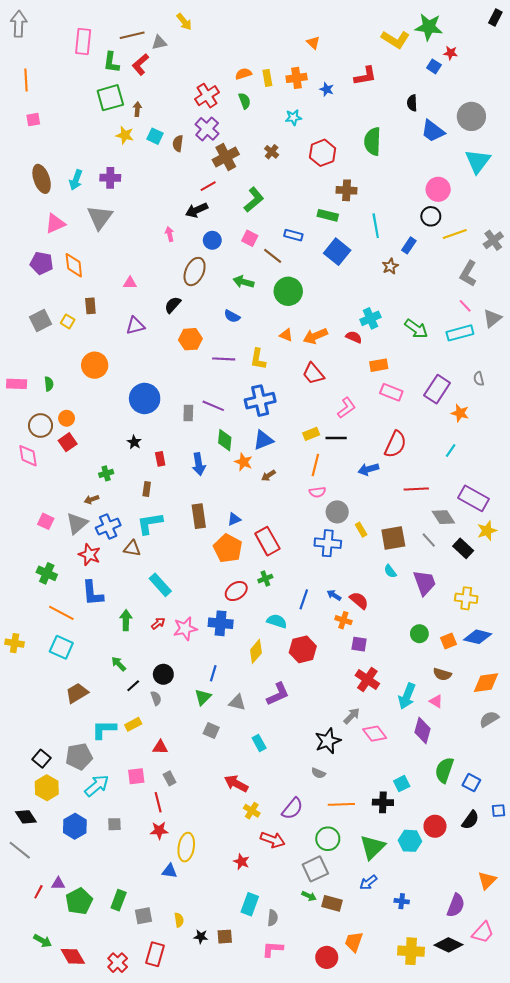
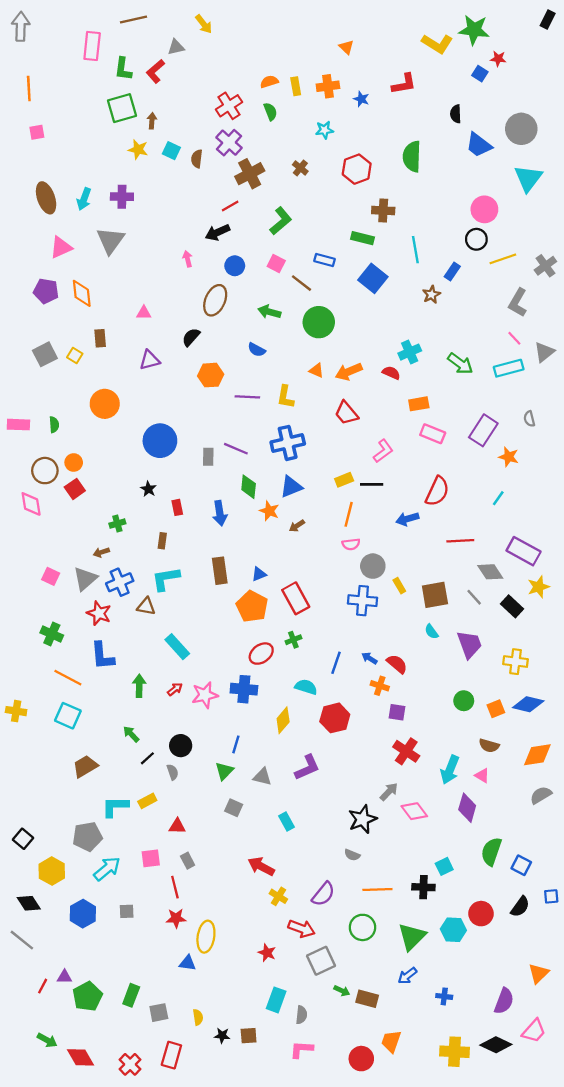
brown line: (132, 35) -> (133, 20), moved
black square: (42, 759) -> (23, 839), moved
gray square: (315, 869) -> (321, 961), moved

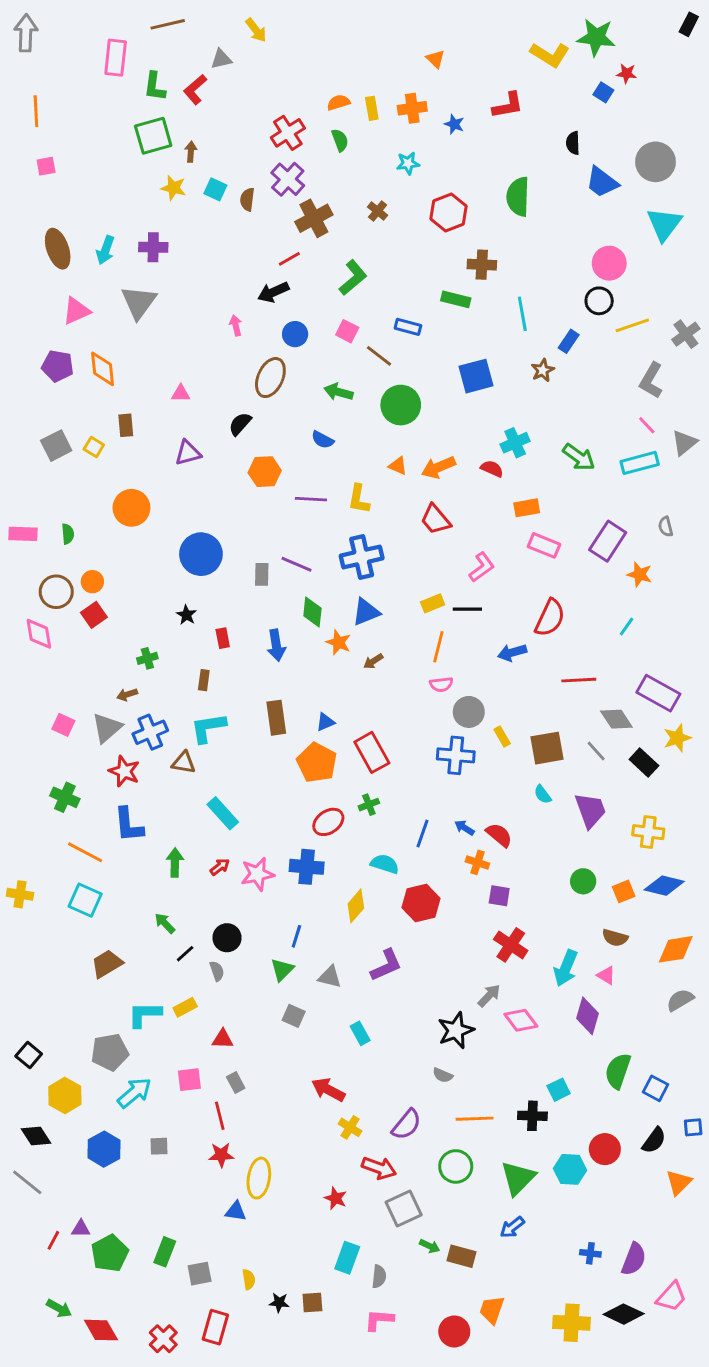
blue square: (373, 278) -> (476, 376), moved, turned 36
orange triangle: (539, 973) -> (679, 1182), moved
blue cross: (444, 996) -> (590, 1253), moved

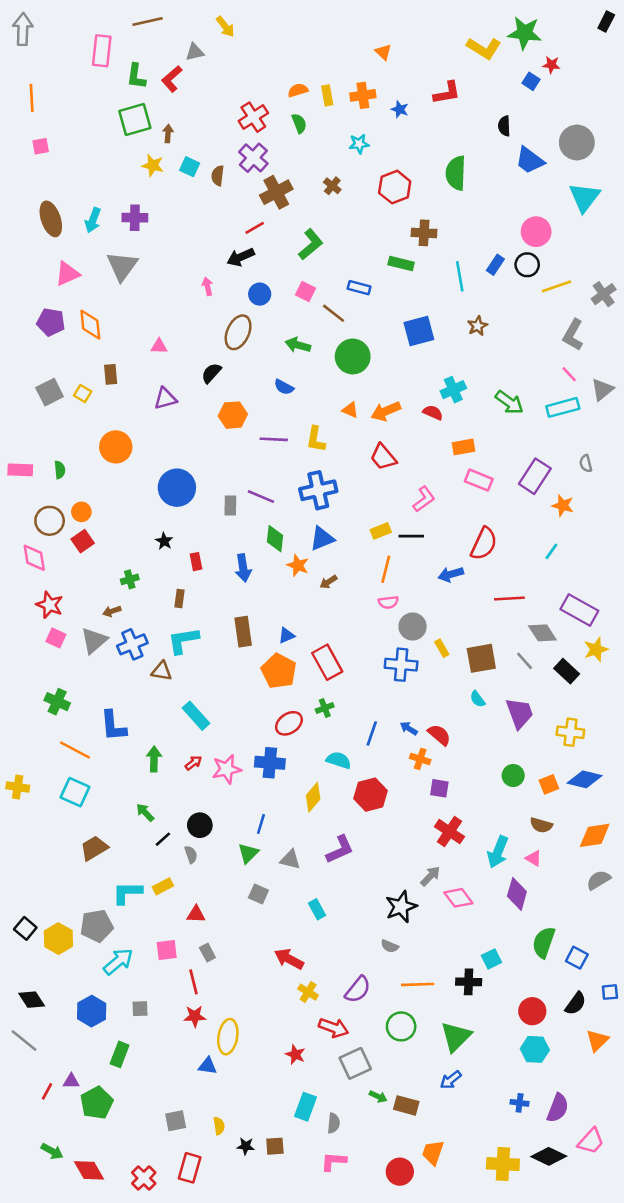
blue rectangle: (569, 341) -> (495, 265), moved
red star: (124, 771) -> (50, 605), moved
yellow hexagon: (65, 1096) -> (58, 939), moved
cyan hexagon: (570, 1169) -> (535, 1049), moved
green rectangle: (165, 1252) -> (120, 1054), moved

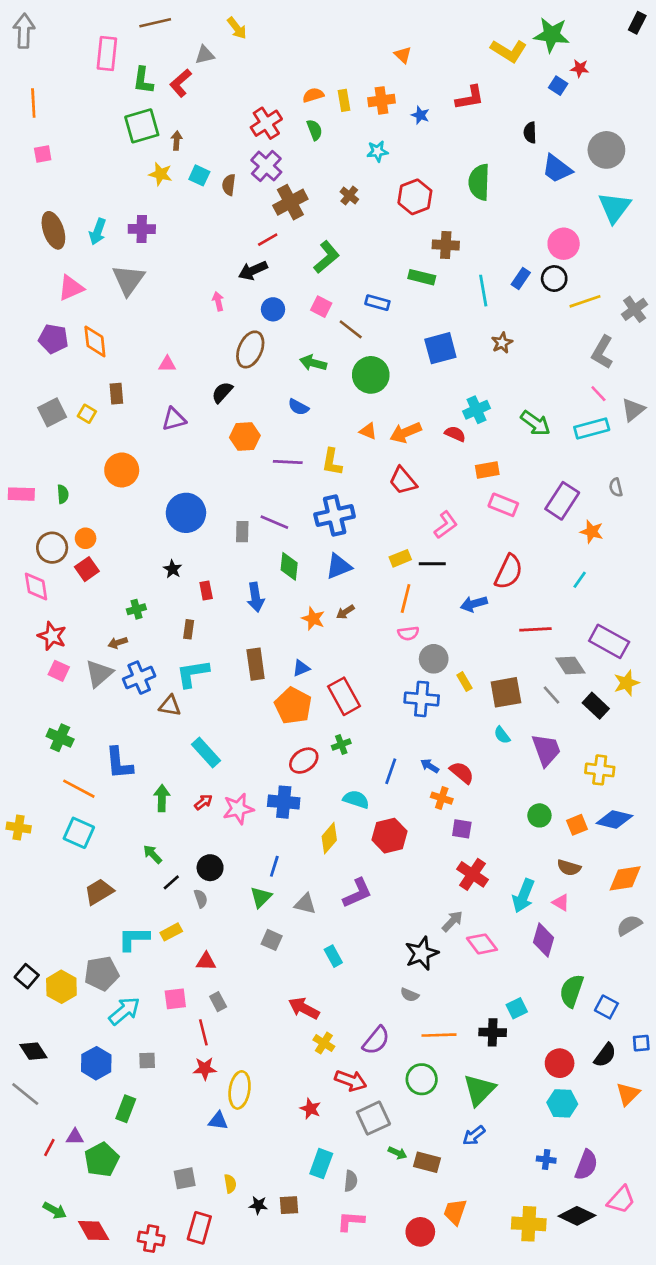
orange star: (298, 565) -> (313, 619), moved
red cross: (144, 1178) -> (151, 1239), turned -35

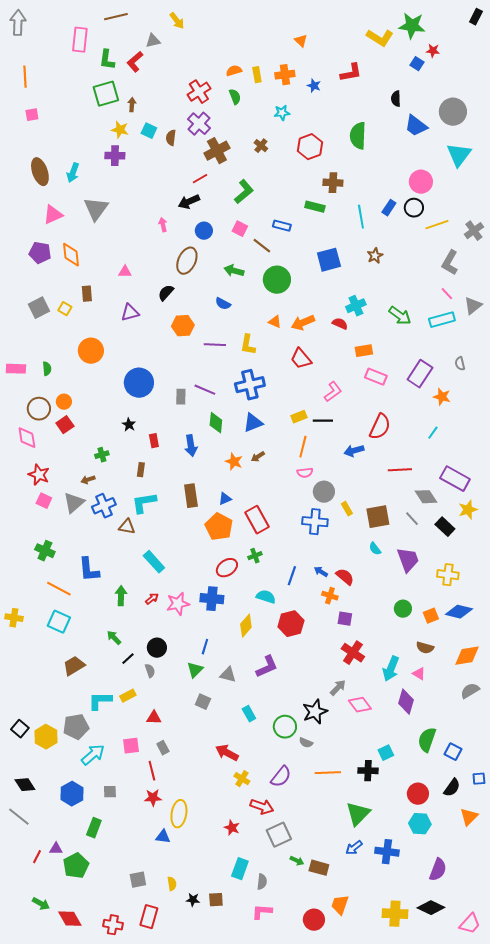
purple cross: (142, 229) -> (115, 156), moved
green circle: (422, 1079) -> (285, 727), moved
blue cross: (546, 1160) -> (387, 852), moved, size x1.6
pink trapezoid: (621, 1200) -> (470, 924), moved

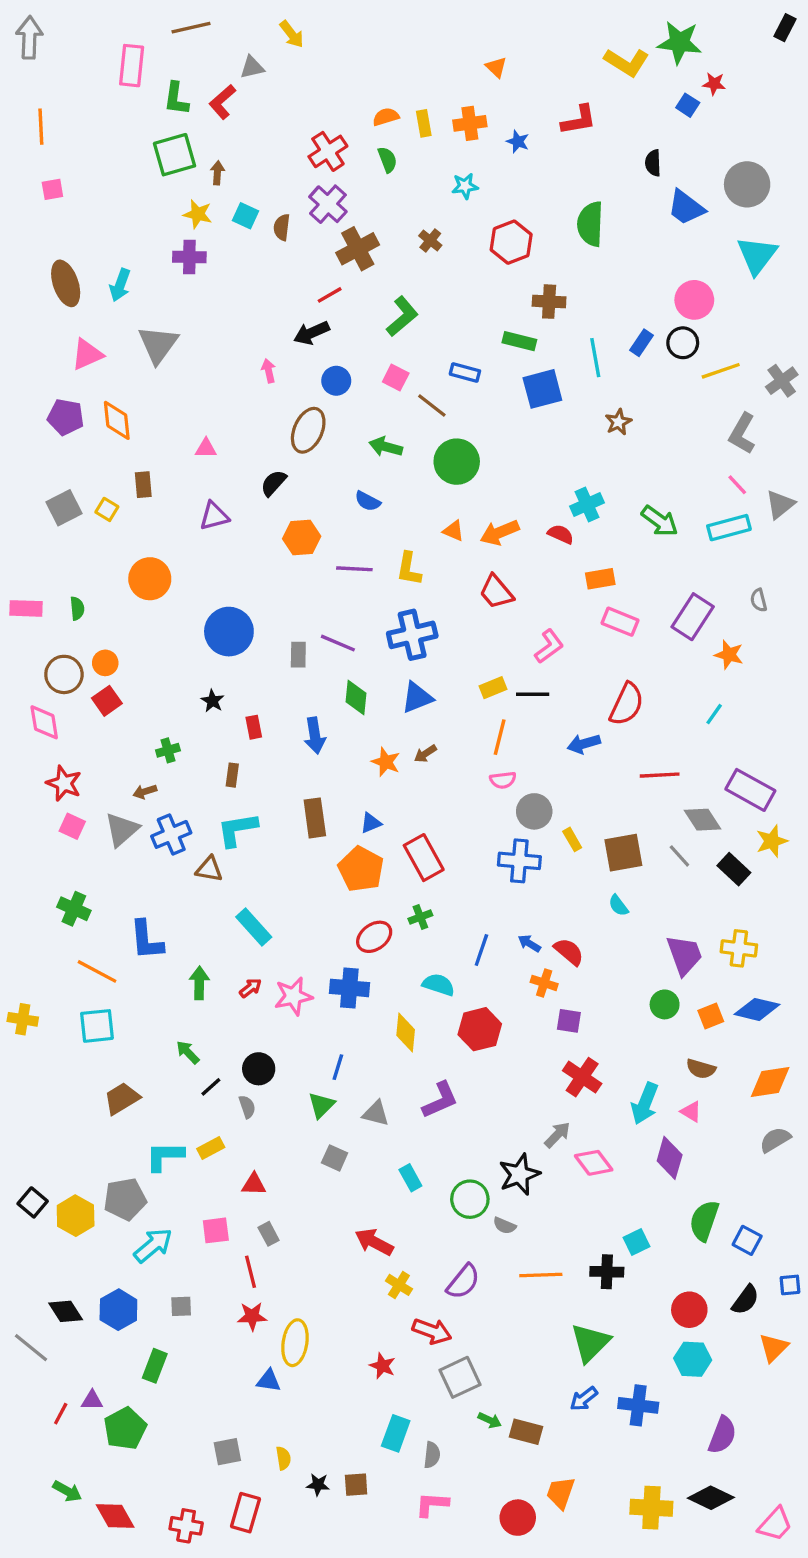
blue square: (329, 260) -> (542, 389), moved
purple trapezoid: (408, 560) -> (684, 955), moved
cyan square: (59, 622) -> (97, 1026), turned -30
yellow diamond: (246, 626) -> (406, 1032), turned -35
black diamond: (25, 785) -> (66, 1311), moved

